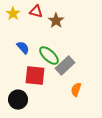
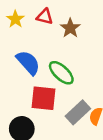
blue semicircle: (23, 48) -> (28, 63), size x1.5
gray rectangle: (65, 66) -> (78, 112), moved

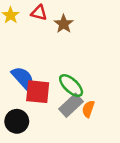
blue semicircle: (28, 63) -> (23, 78), moved
green ellipse: (61, 73) -> (71, 86), moved

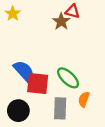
red triangle: (39, 13) -> (73, 11), moved
gray rectangle: (71, 105) -> (60, 108), moved, turned -45

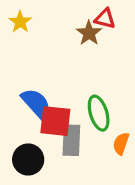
green ellipse: (68, 78) -> (99, 113), turned 30
gray rectangle: (60, 108) -> (71, 140), moved

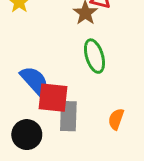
green ellipse: (99, 113) -> (94, 56), moved

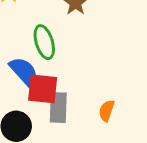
green ellipse: (94, 56) -> (44, 42), moved

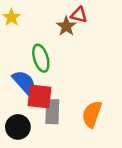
orange semicircle: (107, 111) -> (92, 114), size x1.5

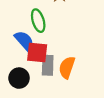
orange semicircle: (92, 114) -> (67, 67), moved

